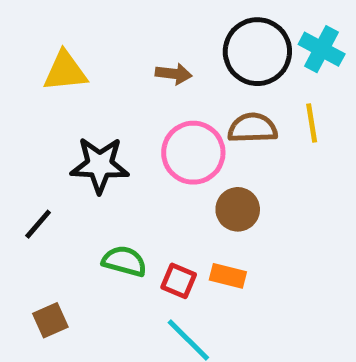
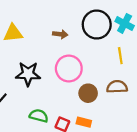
brown semicircle: (252, 128) -> (117, 87), moved

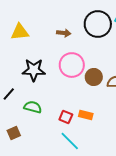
brown circle: (88, 93) -> (94, 77), moved
green semicircle: (39, 116) -> (33, 107), moved

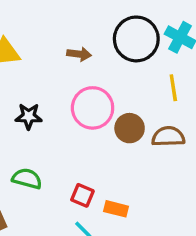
black star: (34, 70) -> (29, 116), size x0.7
orange rectangle: (86, 115) -> (116, 209), moved

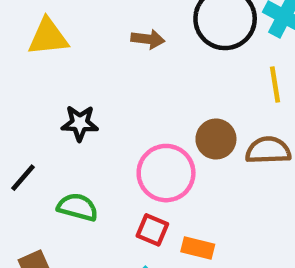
pink circle: (93, 108) -> (166, 173), moved

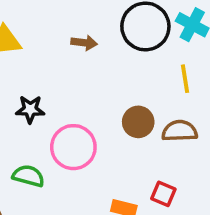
pink circle: (166, 173) -> (73, 147), moved
red square: (152, 230) -> (163, 194), moved

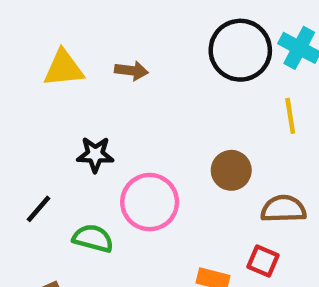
brown arrow: (84, 43) -> (131, 71), moved
brown semicircle: (180, 131) -> (283, 209), moved

